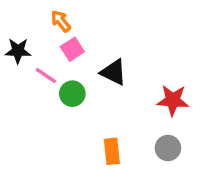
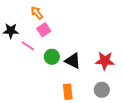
black triangle: (114, 72) -> (73, 61), moved
green circle: (72, 94) -> (52, 57), moved

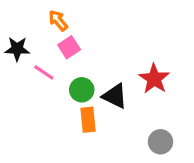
red star: (105, 61) -> (154, 79), moved, turned 30
orange rectangle: (68, 92) -> (88, 120), moved

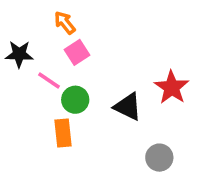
green circle: (82, 90) -> (75, 100), moved
orange rectangle: (88, 120) -> (63, 133), moved
gray circle: (160, 142) -> (159, 158), moved

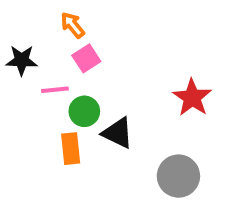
pink line: (49, 80) -> (55, 90), turned -40
black triangle: (128, 107) -> (118, 133), moved
gray circle: (159, 158) -> (178, 176), size x1.4

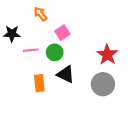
pink square: (86, 58) -> (62, 33), moved
green circle: (84, 111) -> (55, 52), moved
gray circle: (178, 176) -> (103, 84), moved

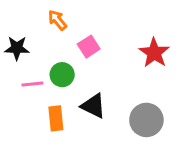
pink line: (31, 50) -> (32, 84), moved
green circle: (55, 52) -> (62, 75), moved
red star: (107, 55) -> (154, 53), moved

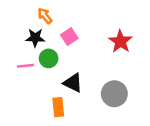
black star: (17, 48) -> (35, 38), moved
orange rectangle: (56, 118) -> (58, 107), moved

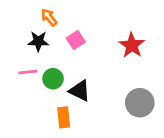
green circle: (49, 58) -> (53, 79), moved
gray circle: (114, 94) -> (140, 103), moved

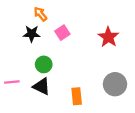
pink line: (28, 72) -> (12, 82), moved
black triangle: (80, 91) -> (42, 86), moved
orange rectangle: (64, 117) -> (77, 96), moved

